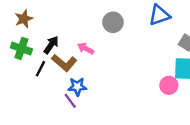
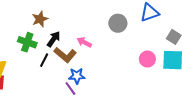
brown star: (24, 19) -> (40, 19), moved
gray circle: (113, 22) -> (118, 23), moved
pink circle: (169, 85) -> (147, 59), moved

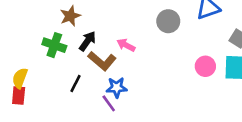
black line: (44, 60) -> (76, 84), moved

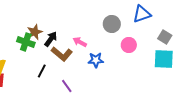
brown star: (70, 16) -> (35, 32), moved
pink circle: (205, 66) -> (129, 45), moved
blue star: (117, 87) -> (96, 60), moved

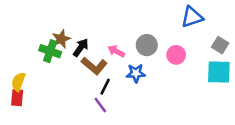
gray circle: (112, 24) -> (147, 45), moved
black line: (42, 71) -> (105, 87), moved

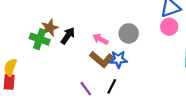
pink circle: (176, 55) -> (169, 27), moved
brown L-shape: (94, 66) -> (102, 59), moved
black line: (105, 87) -> (112, 86), moved

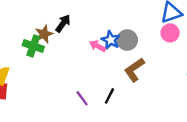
black arrow: (68, 36) -> (63, 23), moved
brown L-shape: (102, 59) -> (134, 70), moved, turned 105
blue star: (118, 59) -> (111, 40), moved, turned 30

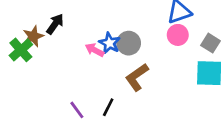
green cross: (33, 46) -> (21, 50), turned 30

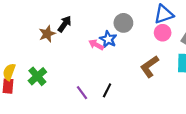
gray circle: (129, 43) -> (123, 23), moved
green cross: (21, 50) -> (37, 76), moved
brown L-shape: (137, 77) -> (150, 66), moved

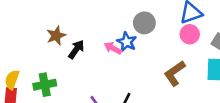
black arrow: (65, 24) -> (76, 49), moved
green cross: (37, 76) -> (45, 85), turned 30

